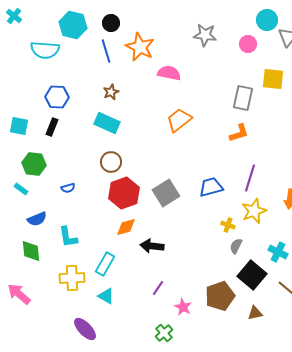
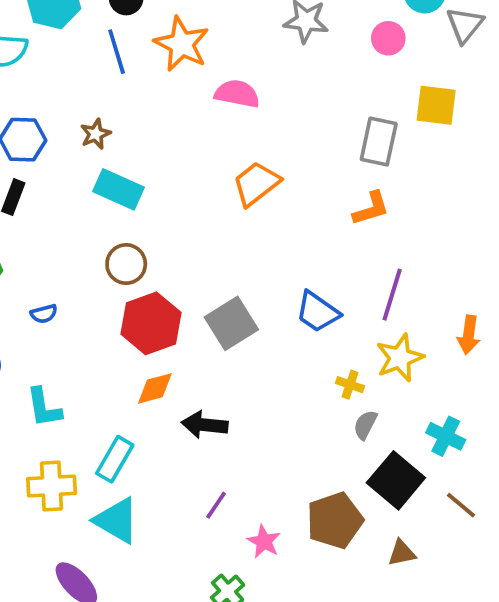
brown star: (111, 92) -> (96, 134), moved
blue trapezoid: (211, 187) -> (317, 312), turned -130
cyan triangle: (106, 296) -> (117, 520), size x1.5

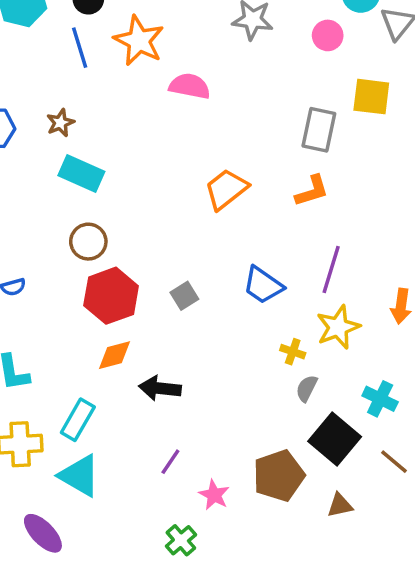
orange trapezoid: (256, 184) -> (226, 189), moved
gray square: (231, 323) -> (184, 296), size x0.6

